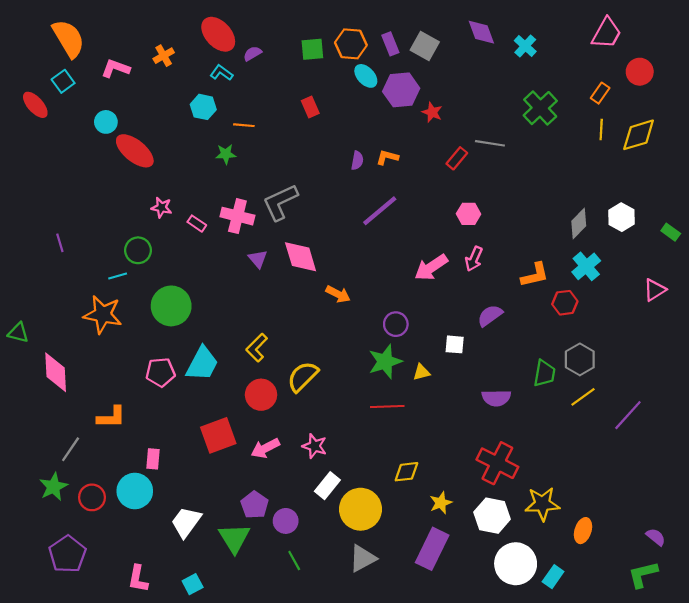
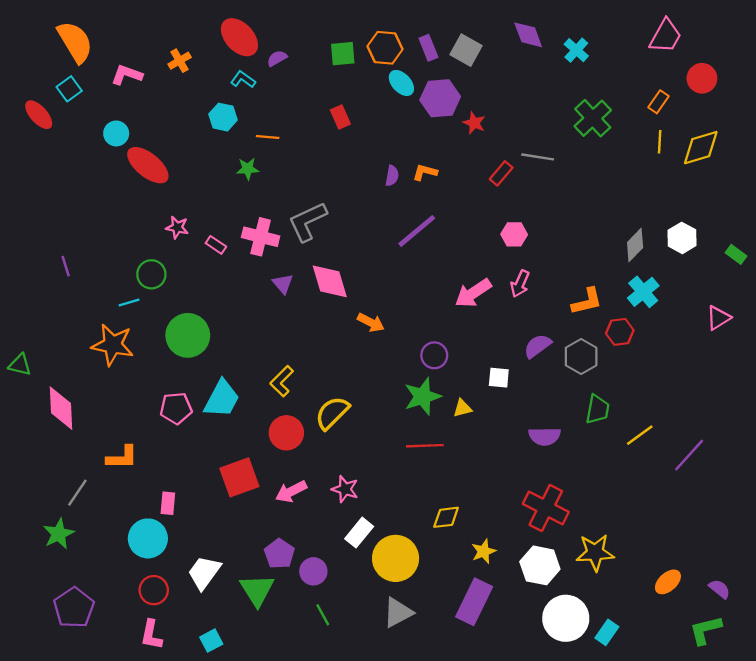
gray hexagon: (580, 359) -> (581, 357), moved
red circle: (92, 497) -> (154, 590), moved
orange ellipse: (583, 531) -> (668, 582), moved, turned 30

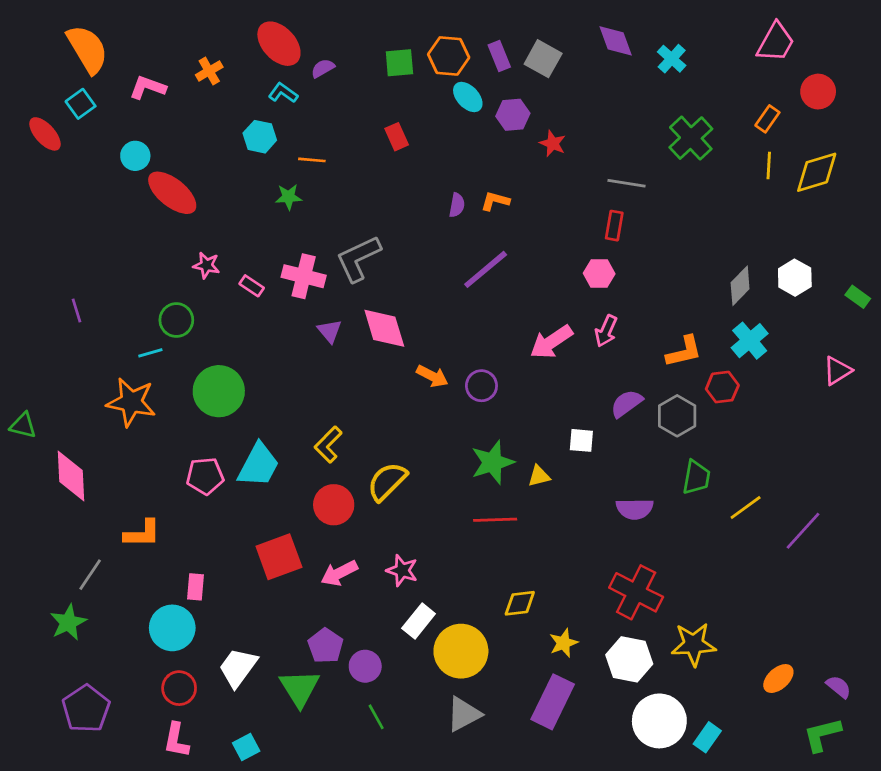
purple hexagon: (440, 98) -> (513, 115), size x0.7
red rectangle: (501, 173) -> (614, 226), moved, turned -30
purple circle: (434, 355) -> (481, 386), moved

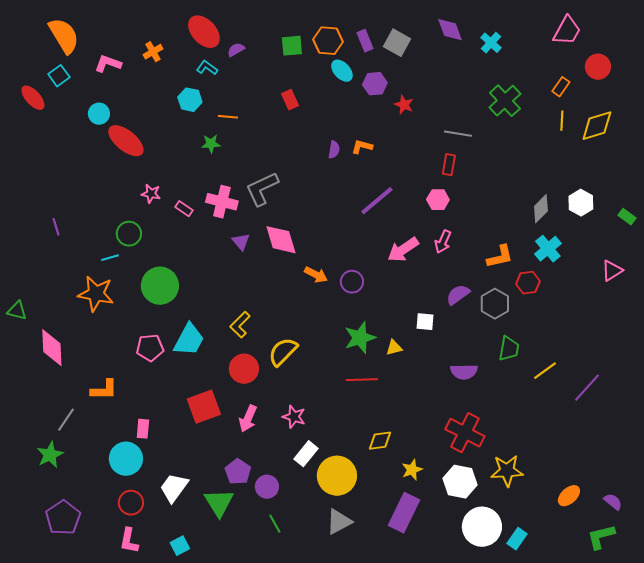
purple line: (486, 269) -> (377, 201), moved
pink arrow: (339, 573) -> (248, 419), turned -40

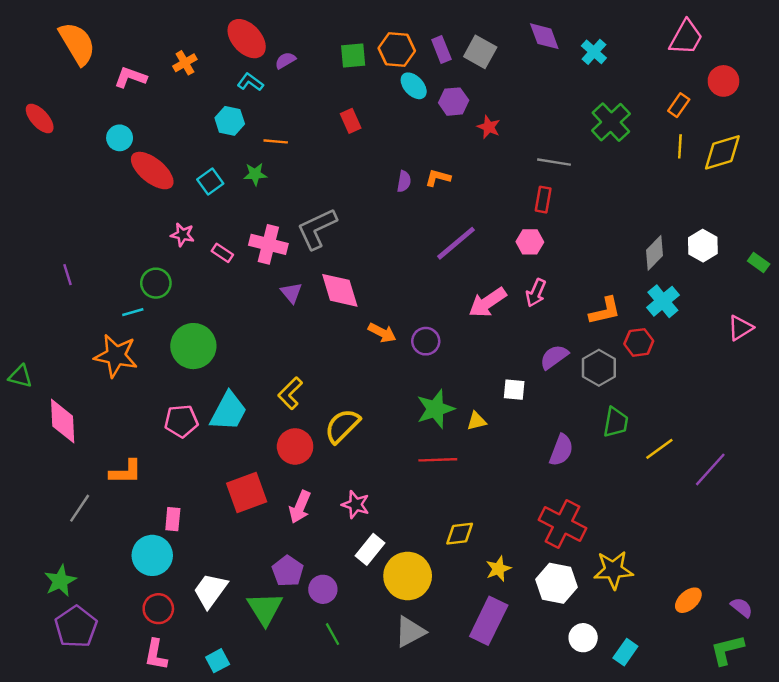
cyan square: (59, 76) -> (210, 181), moved
purple semicircle: (464, 372) -> (561, 450), turned -68
green star: (50, 455) -> (60, 581), moved
white circle: (482, 527) -> (583, 638), size x0.6

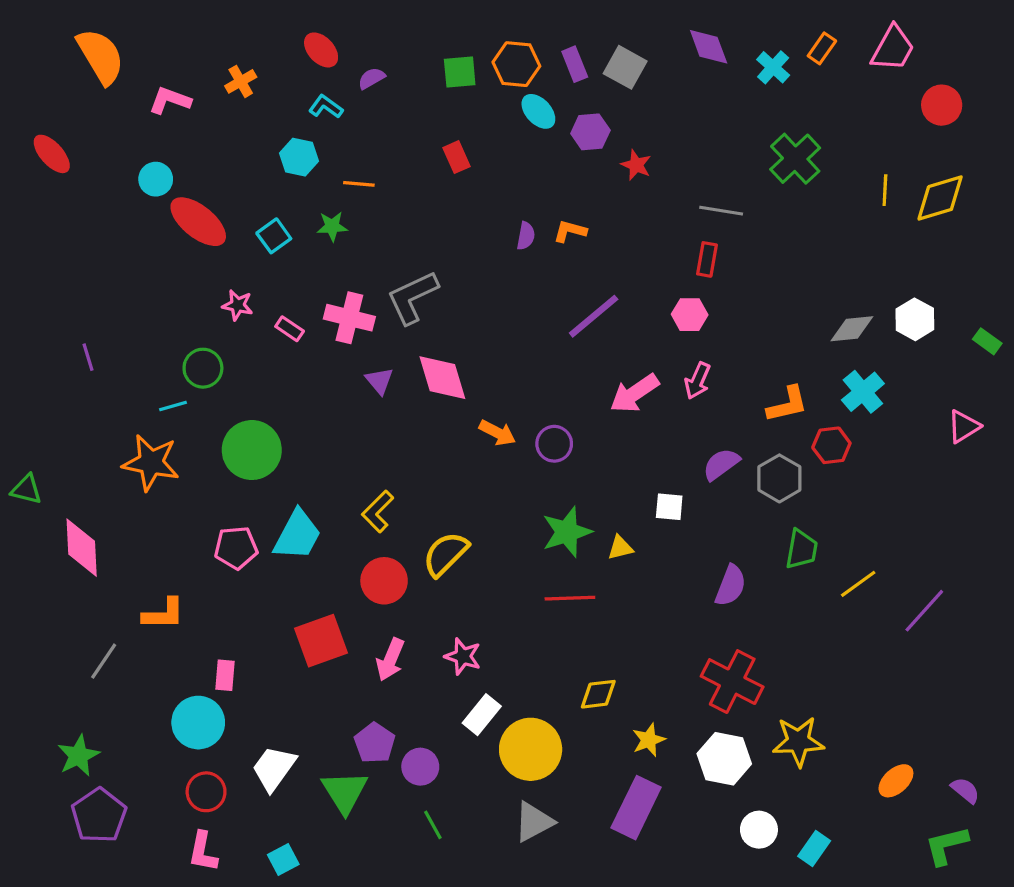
red ellipse: (247, 39) -> (321, 50), size x0.7
orange rectangle: (679, 105) -> (822, 48), moved
gray diamond: (654, 253) -> (852, 329), turned 40

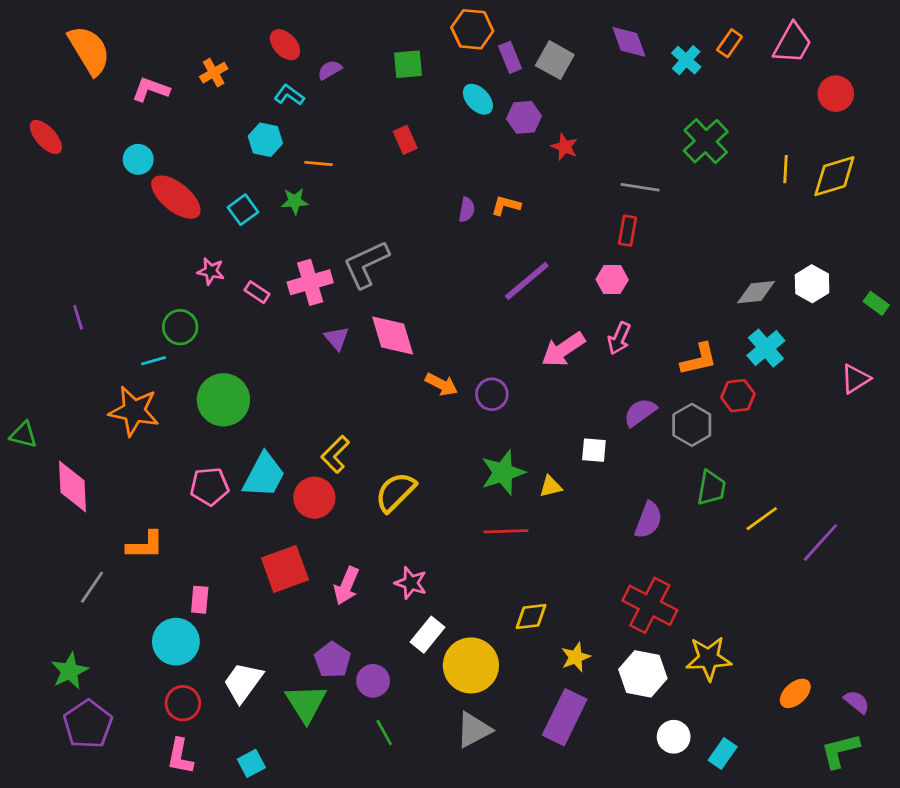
orange hexagon: (516, 64) -> (472, 29), moved
pink cross: (349, 318) -> (310, 282), turned -30
red circle: (384, 581) -> (314, 498), moved

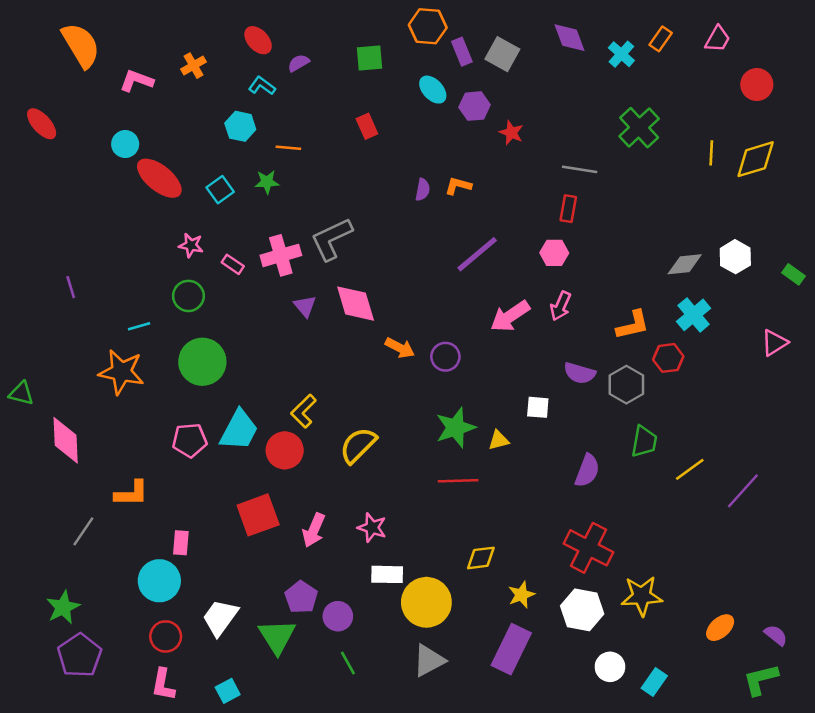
pink trapezoid: (792, 43) -> (718, 39), size x0.7
green circle: (180, 327) -> (188, 296), moved
purple semicircle: (640, 412) -> (580, 373), turned -128
white rectangle: (428, 635) -> (387, 574), turned 52

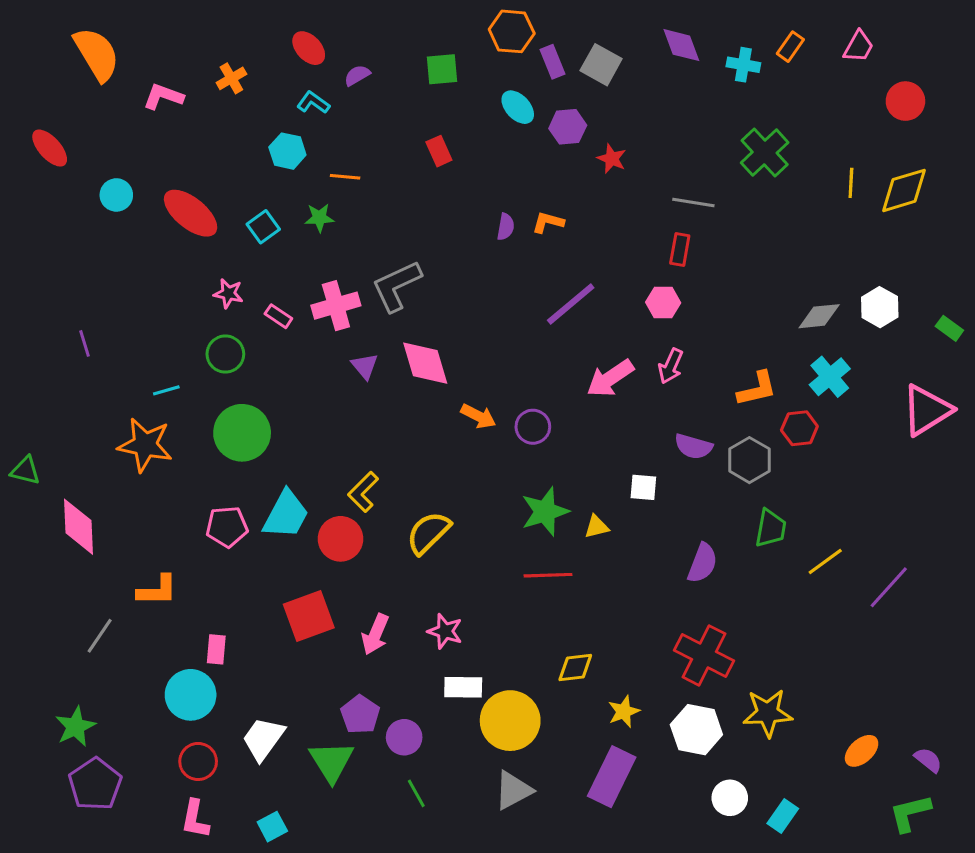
cyan cross: (621, 54) -> (743, 65), turned -32
cyan circle: (125, 144) -> (116, 195), moved
pink triangle: (775, 343) -> (927, 410), size x1.6

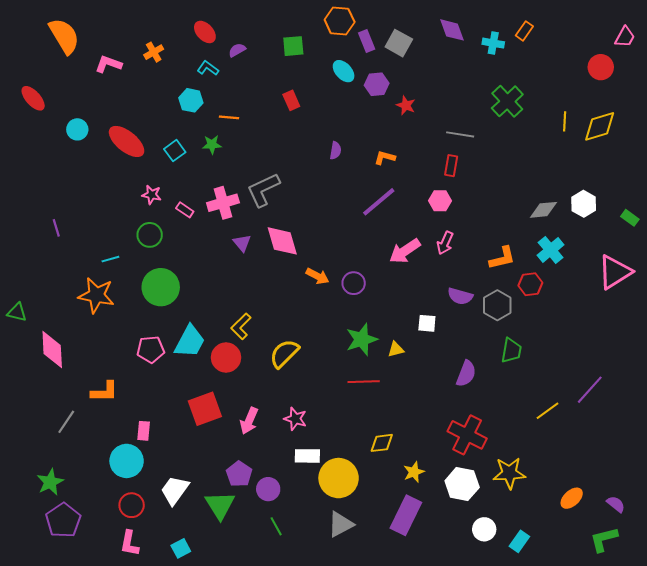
pink trapezoid: (859, 47) -> (625, 37), moved
orange L-shape: (548, 222) -> (385, 158), moved
yellow line: (825, 562) -> (547, 411), moved

